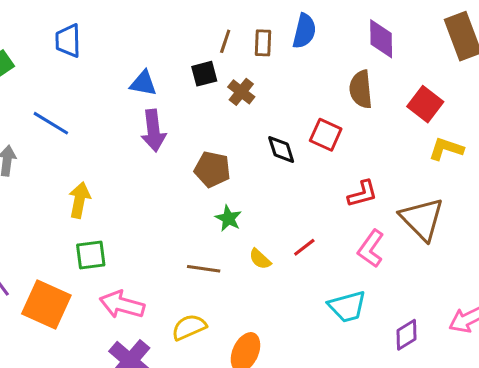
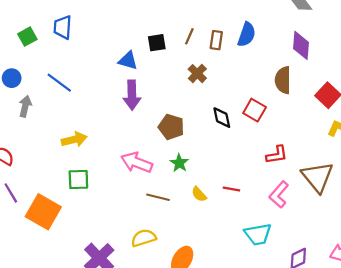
blue trapezoid: (68, 41) -> (63, 27), moved
black square: (204, 74) -> (157, 43), moved
yellow arrow: (79, 200) -> (74, 139), turned 60
red line: (304, 247) -> (231, 189), turned 42
pink arrow: (122, 305) -> (137, 162), moved

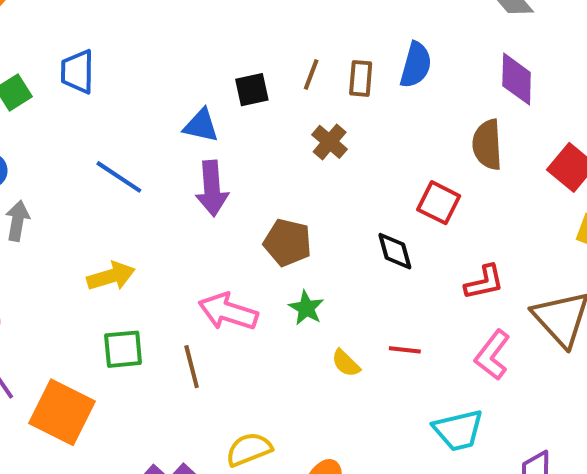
blue line: (59, 83) -> (119, 177), moved
black diamond: (222, 118) -> (395, 251), moved
brown line: (158, 197) -> (192, 367), moved, turned 65

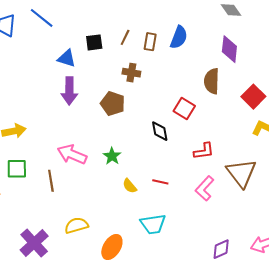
brown cross: (330, 142) -> (131, 73), turned -36
blue line: (119, 177) -> (42, 18), moved
brown pentagon: (288, 242) -> (113, 103), moved
cyan trapezoid: (458, 430) -> (153, 224), moved

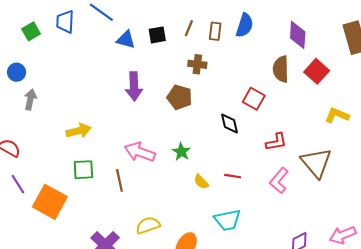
blue triangle: (67, 58) -> (126, 40), moved
red square: (253, 97) -> (317, 71), moved

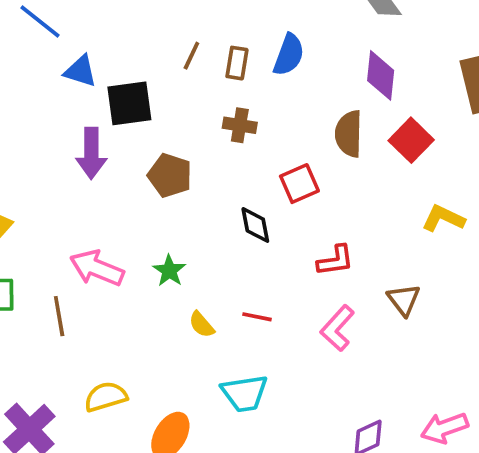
black square: (157, 35) -> (129, 103), moved, size x1.5
brown cross: (197, 64) -> (240, 125), moved
red square: (254, 99) -> (299, 184), turned 35
brown triangle: (316, 163) -> (404, 300), size x0.6

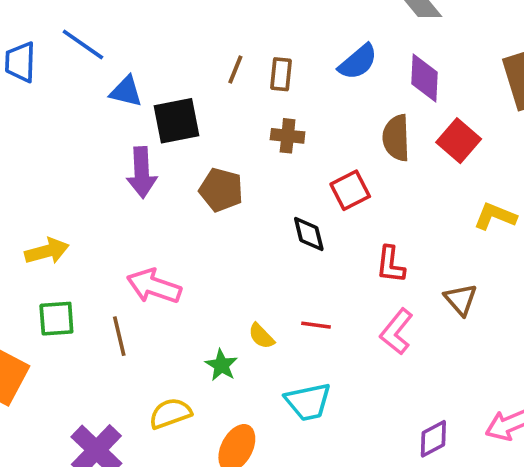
blue semicircle: (289, 55) -> (358, 62), moved, turned 33
red L-shape: (335, 261) -> (391, 265), turned 108
green star: (169, 271) -> (221, 365), moved

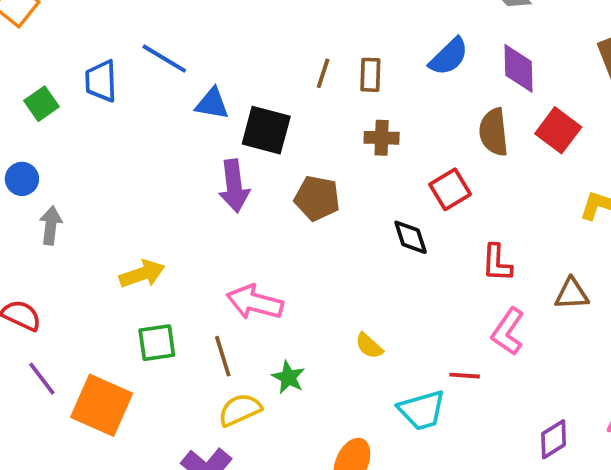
black square: (177, 121) -> (266, 130), turned 30
brown triangle: (461, 299) -> (572, 294), turned -48
red line: (316, 325) -> (465, 376), moved
green star: (221, 365) -> (288, 377), moved
yellow semicircle: (170, 413) -> (240, 410), moved

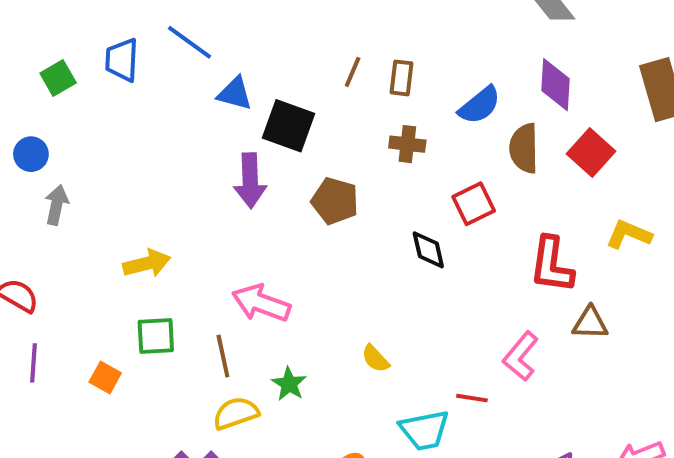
blue semicircle: (449, 57) -> (480, 105), moved
red L-shape: (497, 263) -> (552, 265), moved, size x1.4
purple line: (42, 379) -> (33, 363), turned 36
orange square: (102, 405) -> (105, 378), moved, size x0.5

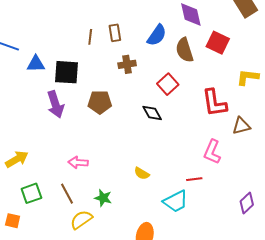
pink arrow: (261, 303) -> (78, 162), size x0.7

